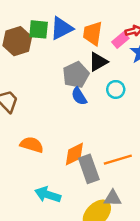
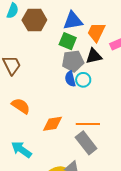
green square: (39, 29) -> (68, 41), moved
cyan circle: (116, 89) -> (83, 80), moved
orange line: (118, 160) -> (88, 124), moved
gray rectangle: (89, 169) -> (86, 143), moved, turned -35

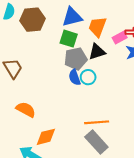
orange diamond: (52, 124) -> (46, 137), moved

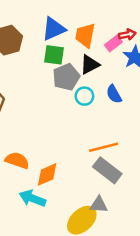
blue semicircle: (75, 77) -> (114, 94), moved
orange semicircle: (26, 110) -> (17, 160), moved

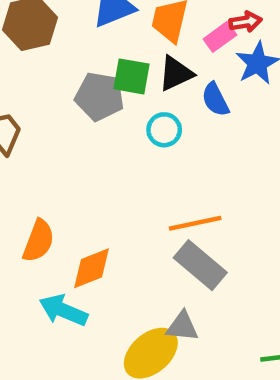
green square: (54, 55) -> (131, 76), moved
gray pentagon: (66, 77) -> (100, 96), moved, turned 30
blue semicircle: (114, 94) -> (215, 100), moved
orange semicircle: (17, 160) -> (38, 241), turned 90

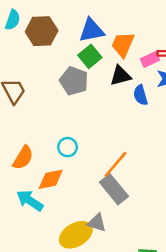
green square: (131, 76) -> (90, 56), moved, turned 30
cyan circle: (164, 130) -> (68, 147), moved
orange line: (195, 223) -> (115, 164), turned -48

